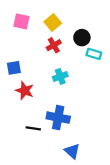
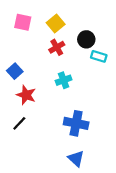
blue square: (14, 68) -> (15, 71), turned -32
blue cross: (58, 118) -> (76, 123), moved
black line: (33, 128) -> (19, 123), moved, turned -56

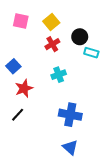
red star: (26, 95) -> (24, 88), turned 30

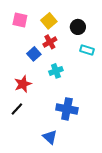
black circle: (80, 37) -> (78, 27), moved
blue square: (13, 66) -> (34, 54), moved
blue triangle: (70, 147) -> (50, 137), moved

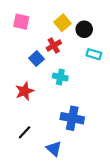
yellow square: (49, 21) -> (62, 23), moved
cyan cross: (56, 71) -> (60, 77), turned 32
black line: (17, 109) -> (25, 132), moved

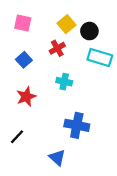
cyan rectangle: (94, 54) -> (100, 57), size x1.5
blue square: (36, 59) -> (24, 60), moved
black line: (25, 132) -> (17, 137), moved

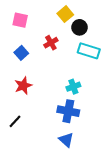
yellow square: (66, 24) -> (65, 14), moved
cyan cross: (64, 82) -> (73, 87), moved, turned -32
blue triangle: (57, 158) -> (66, 140), moved

